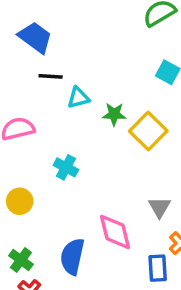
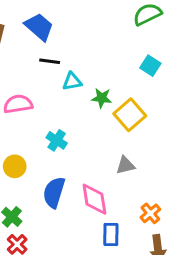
gray triangle: (159, 207) -> (125, 165), moved, turned 42
blue semicircle: (72, 256) -> (54, 192), moved
blue rectangle: (158, 268) -> (111, 235), moved

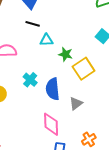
gray triangle: (125, 165) -> (76, 104), turned -32
blue semicircle: (54, 192) -> (53, 89), moved, turned -30

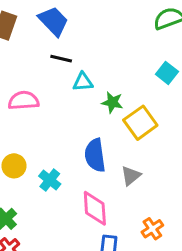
cyan cross: (30, 80) -> (50, 180), moved

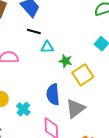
gray triangle: (131, 176) -> (75, 109), size x1.5

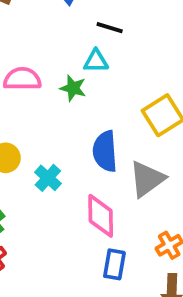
black line: (34, 31) -> (110, 28), moved
green star: (66, 61) -> (73, 88), moved

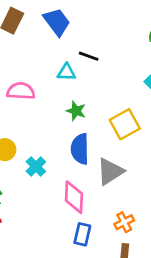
cyan triangle: (96, 61) -> (66, 72), moved
green star: (73, 88) -> (76, 111), moved

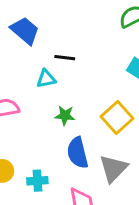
cyan cross: (36, 166) -> (37, 181), turned -36

